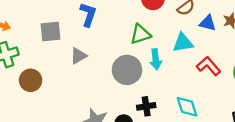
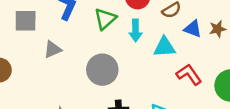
green triangle: (140, 34) -> (105, 19), moved, turned -30
cyan arrow: (156, 59) -> (136, 31), moved

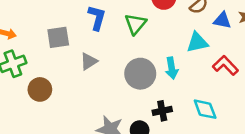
cyan arrow: (136, 31) -> (172, 68), moved

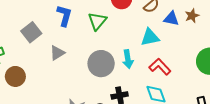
gray square: (58, 37) -> (31, 32), turned -30
red L-shape: (225, 65) -> (160, 67), moved

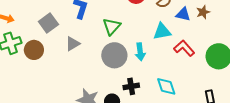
green triangle: (97, 21) -> (112, 26), moved
red L-shape: (160, 67) -> (184, 48), moved
brown circle: (15, 76) -> (34, 50), moved

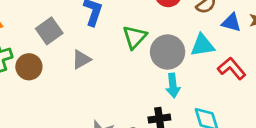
cyan arrow: (140, 52) -> (173, 86), moved
gray circle: (114, 55) -> (168, 52), moved

